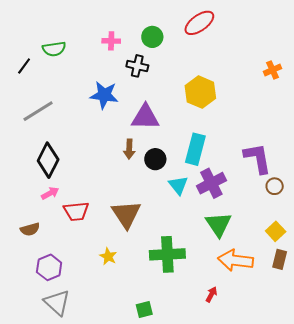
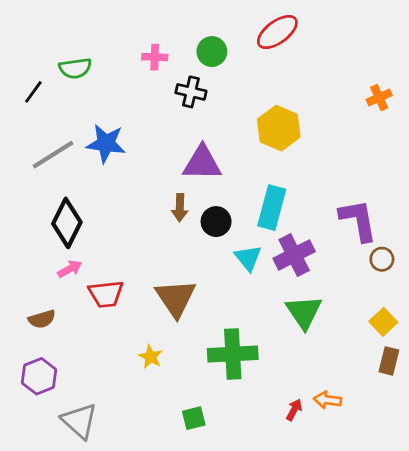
blue star: (104, 95) -> (106, 144), moved
orange arrow: (235, 260) -> (328, 400), moved, size x0.6
purple hexagon: (49, 267) -> (39, 376), moved
green square: (144, 309) -> (194, 418), moved

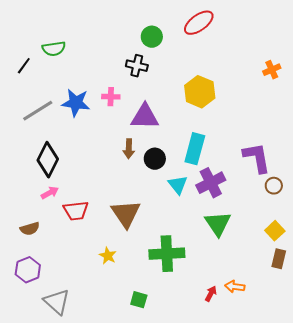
pink cross: (155, 57) -> (111, 97), moved
green square: (194, 418) -> (139, 300), turned 30

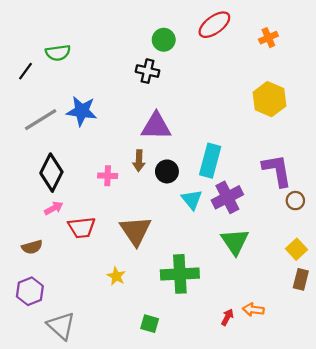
orange cross: (272, 70) -> (268, 38), moved
yellow hexagon: (200, 92) -> (269, 99), moved
pink cross: (111, 97) -> (108, 176), moved

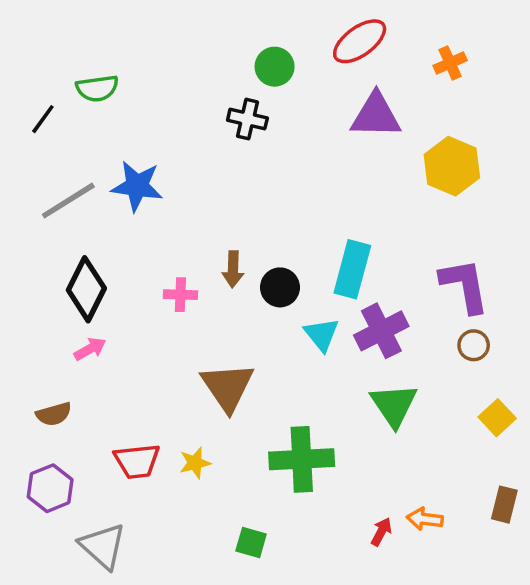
purple triangle: (156, 126) -> (376, 115), moved
brown circle: (295, 201) -> (474, 345), moved
red trapezoid: (82, 228) -> (137, 461), moved
yellow star: (116, 276) -> (195, 463), turned 30
brown rectangle: (301, 279) -> (504, 505), moved

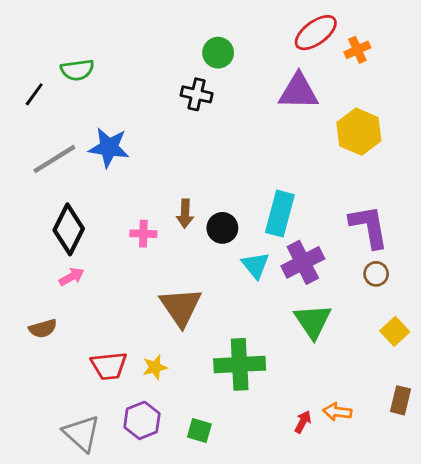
red ellipse: (360, 41) -> (316, 33), moved
purple hexagon: (50, 488) -> (142, 420), moved

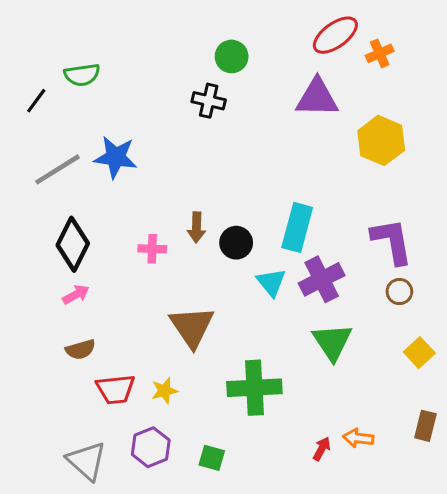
brown semicircle: (43, 328) -> (80, 350), moved

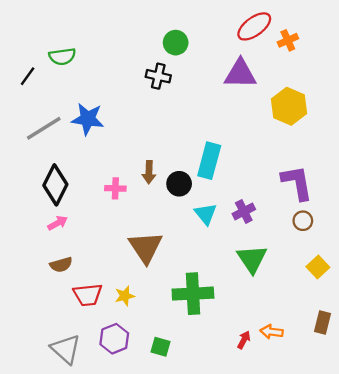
cyan rectangle: (297, 227) -> (209, 161), moved
purple cross: (322, 279) -> (244, 211), size x0.7

